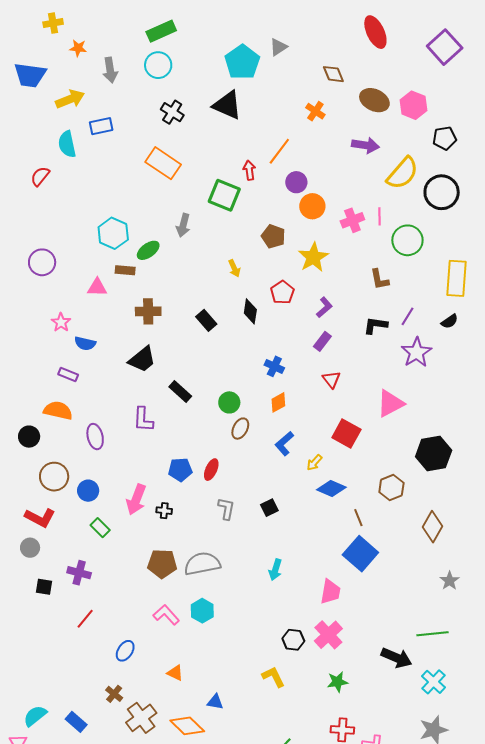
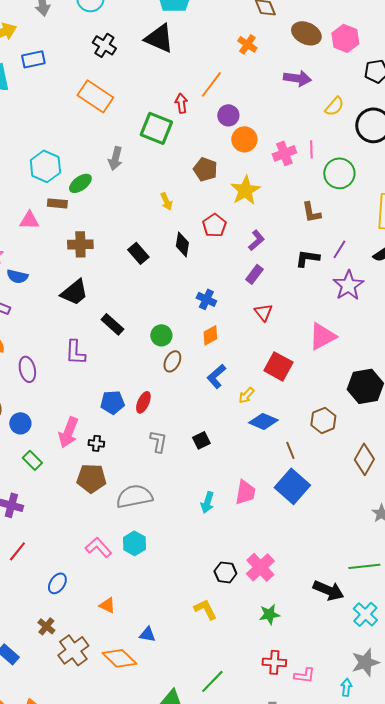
yellow semicircle: (402, 173) -> (334, 106), size x0.6
brown pentagon: (162, 564) -> (91, 478), moved
pink trapezoid: (330, 592) -> (245, 492), moved

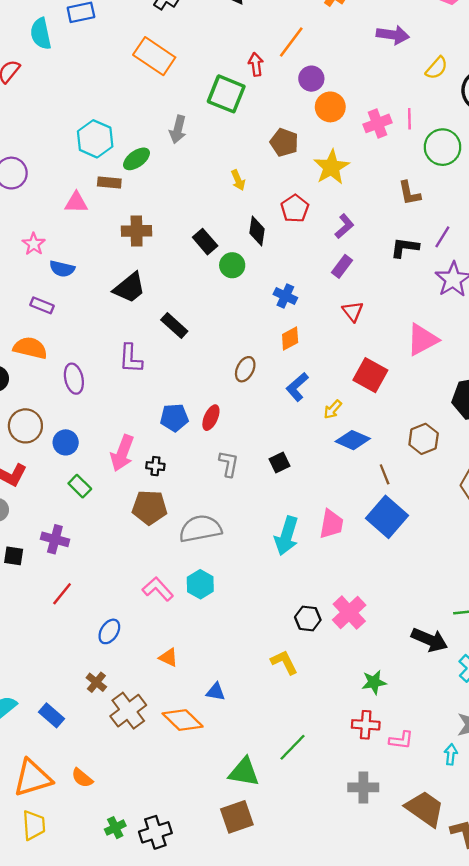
green circle: (161, 335) -> (232, 265), moved
cyan arrow: (207, 502) -> (287, 536), size x1.5
green star: (269, 614) -> (374, 682), moved

